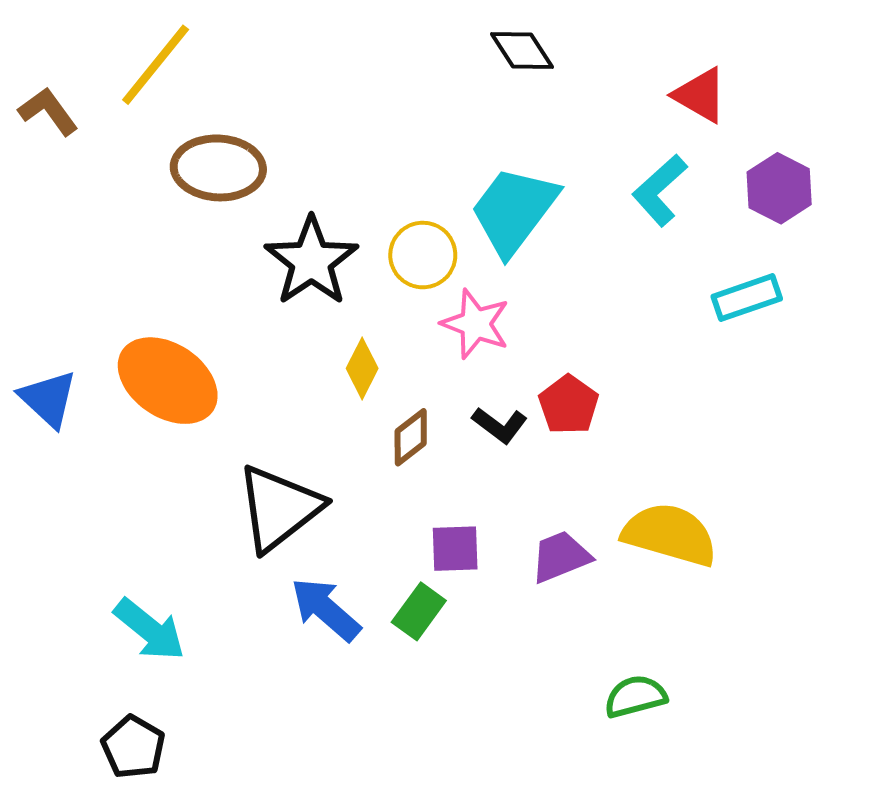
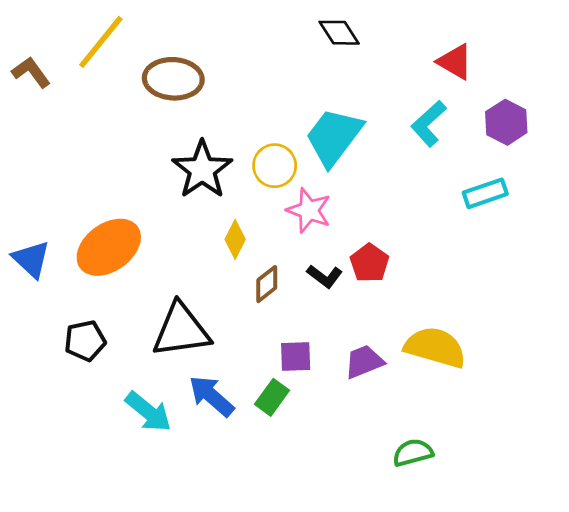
brown ellipse: (218, 168) -> (173, 79), moved
orange ellipse: (168, 381) -> (109, 247), turned -70
black triangle: (279, 508) -> (181, 330), turned 30
cyan arrow: (149, 630) -> (148, 412), moved
black pentagon: (133, 747) -> (85, 341), moved, turned 30

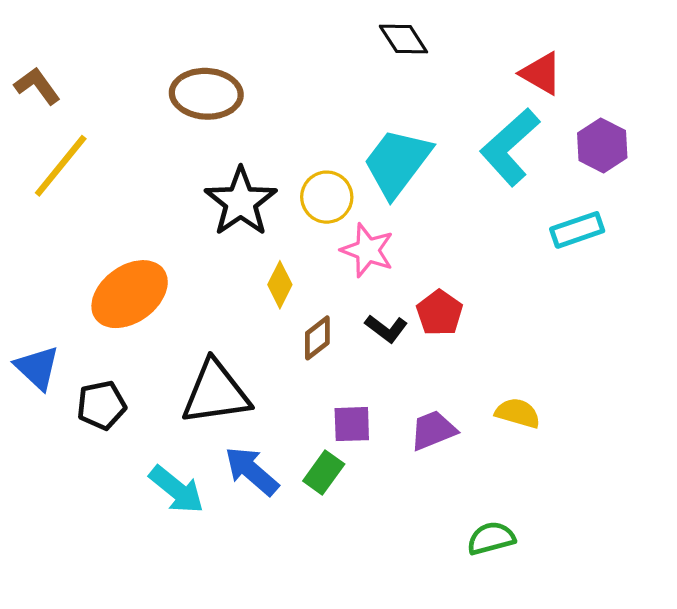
yellow line: (101, 42) -> (61, 166), moved
cyan L-shape: (429, 124) -> (510, 147), size x1.4
blue triangle: (31, 259) -> (37, 368), moved
yellow semicircle: (435, 347) -> (518, 413), size x0.6

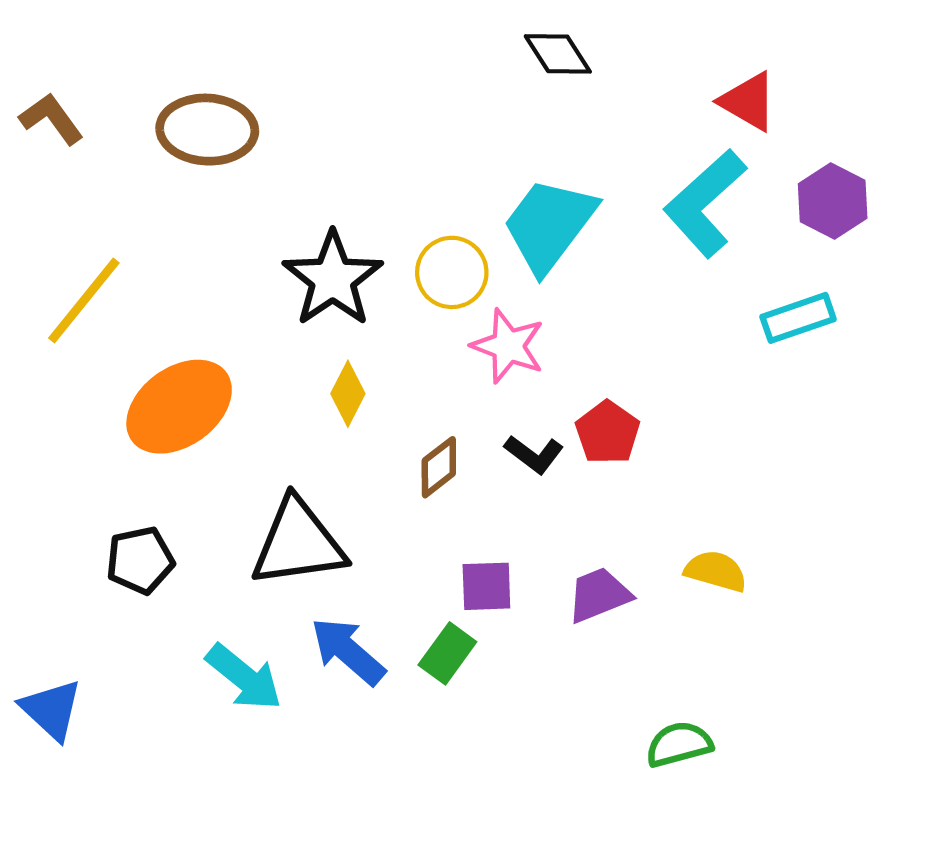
brown ellipse: (206, 94) -> (207, 130), moved
yellow line: (61, 166) -> (84, 301), moved
yellow diamond: (280, 285) -> (348, 394), moved
blue triangle: (37, 368) -> (51, 710), moved

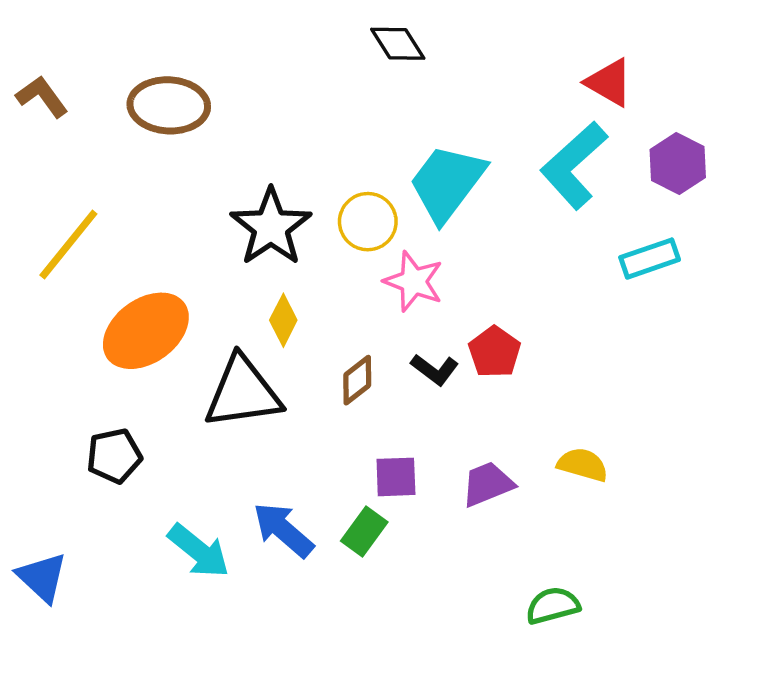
black diamond: (558, 54) -> (398, 44), moved
black triangle: (298, 543) -> (243, 392), moved

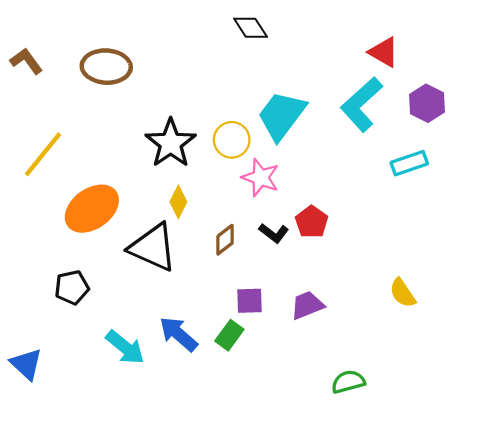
black triangle: (243, 392) -> (153, 247), turned 32
yellow semicircle: (583, 465) -> (403, 293), moved, turned -140

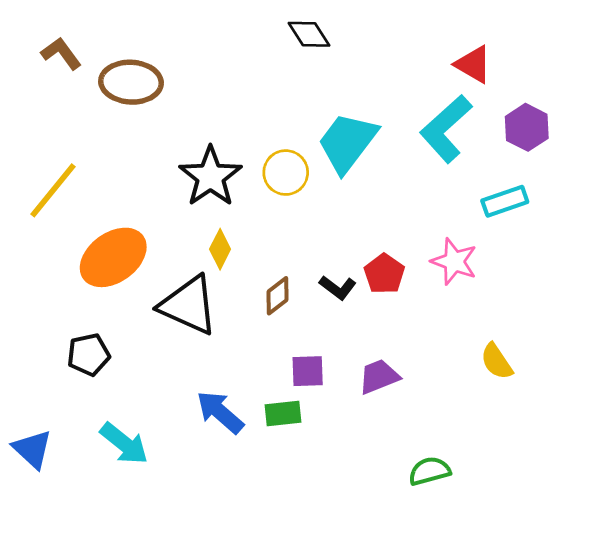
brown L-shape: (26, 61) -> (61, 53), moved
pink star: (261, 178) -> (454, 262), moved
green rectangle: (229, 335) -> (283, 413), turned 48
cyan arrow: (125, 347) -> (124, 444), moved

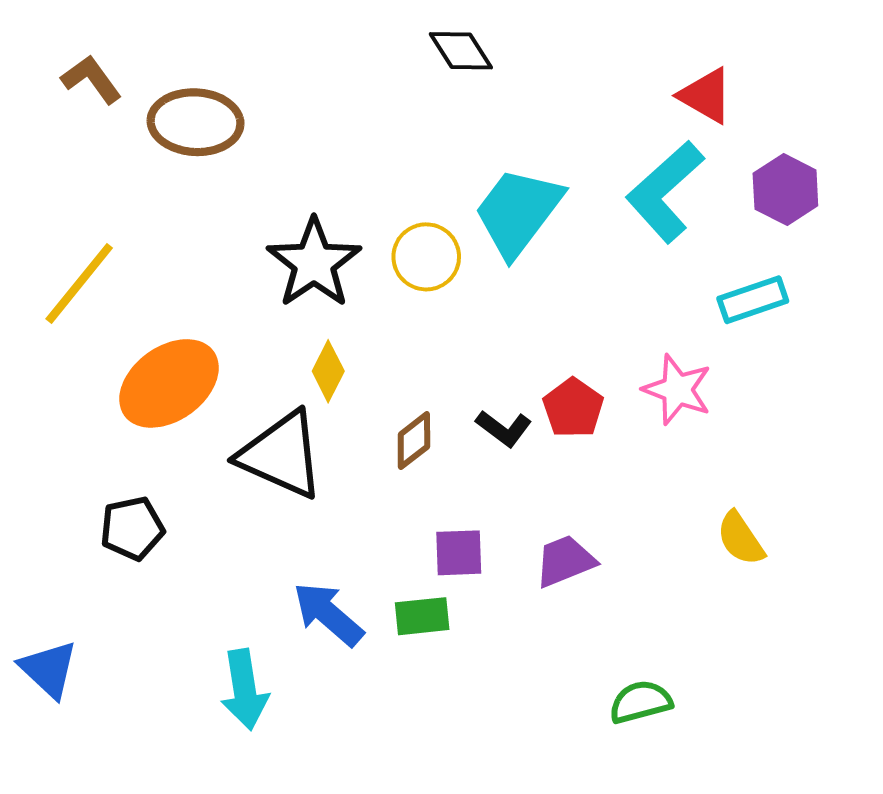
cyan arrow: (124, 444) -> (245, 690), moved, turned 42

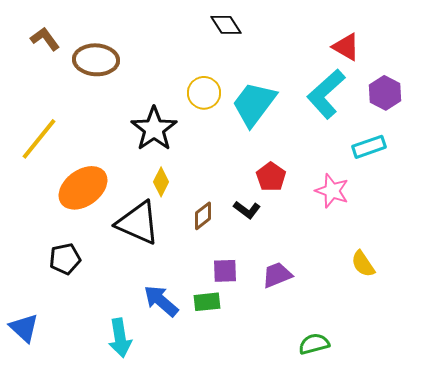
yellow circle: (426, 257) -> (204, 93), moved
red pentagon: (573, 408) -> (271, 177), moved

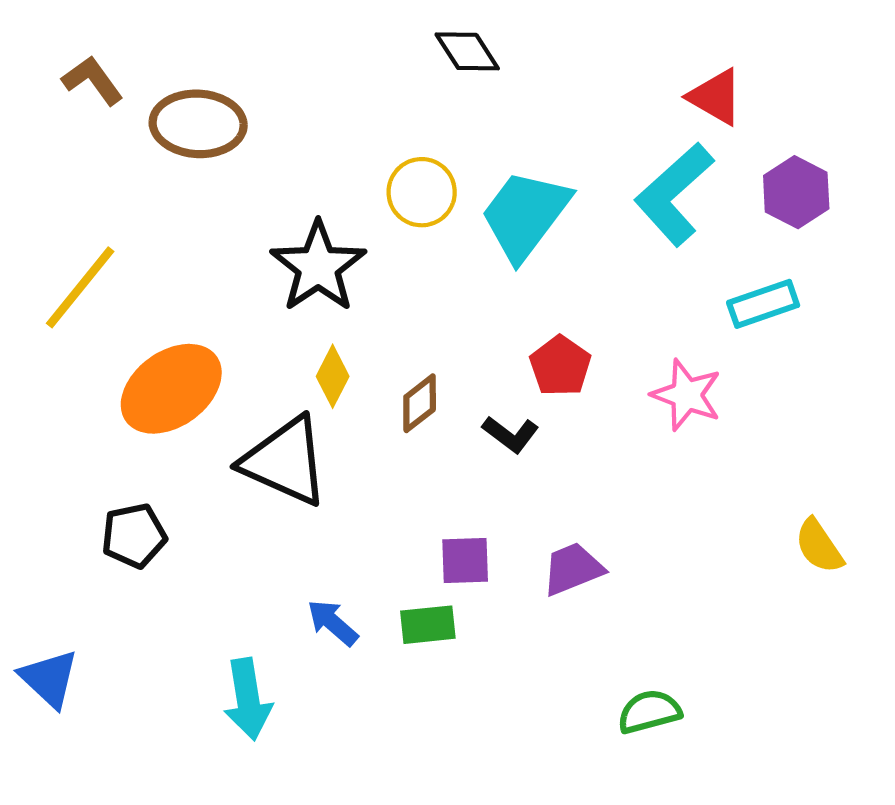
brown diamond: (203, 216) -> (420, 403), moved
yellow semicircle: (363, 264) -> (819, 546), moved
blue arrow: (161, 301) -> (333, 623), size x0.7

